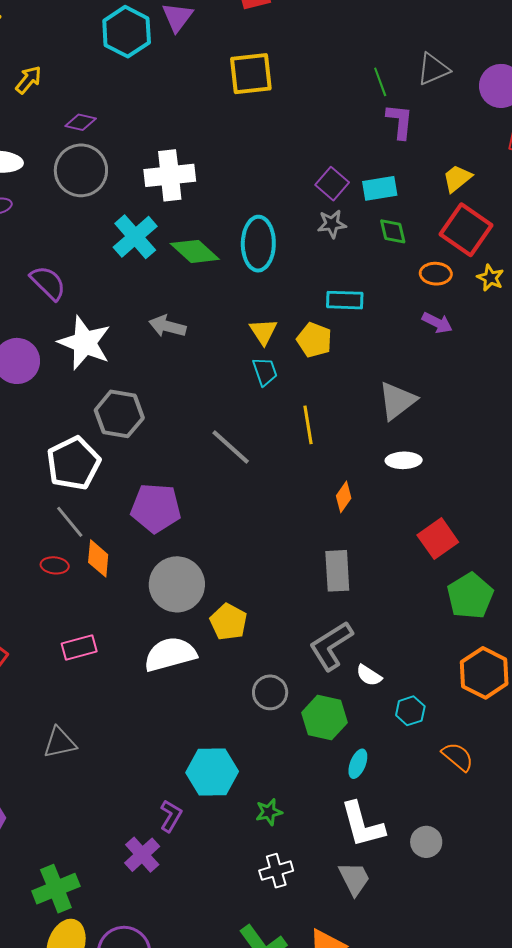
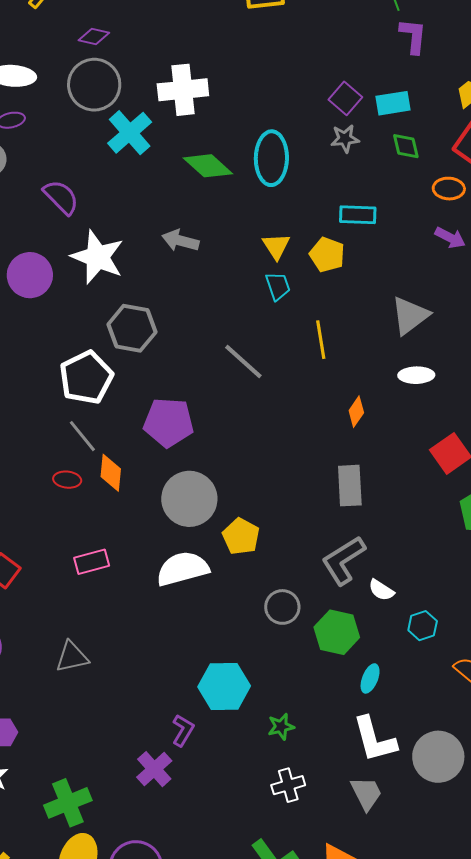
cyan cross: (135, 237) -> (130, 133), moved
gray circle: (426, 842) -> (438, 757), size x1.6

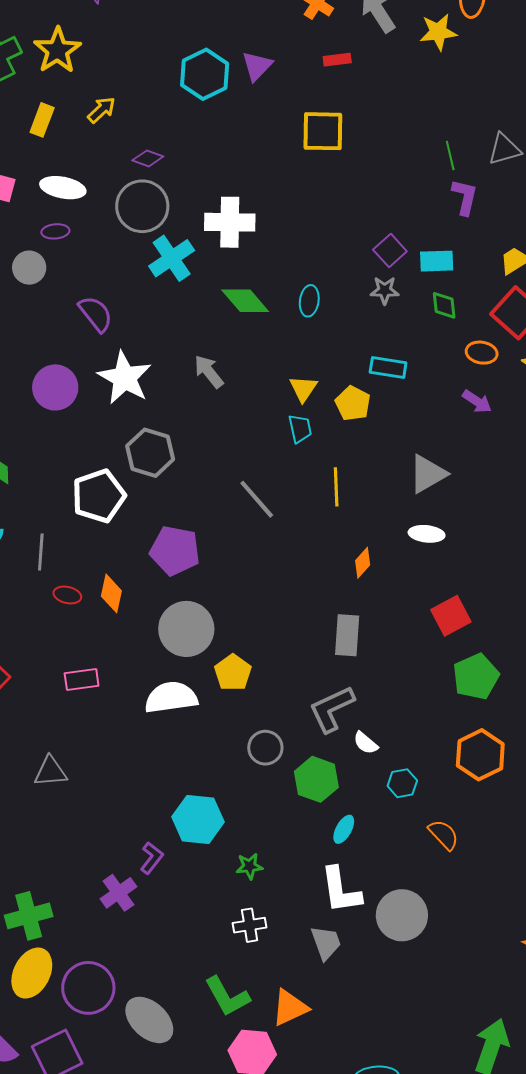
cyan ellipse: (271, 158) -> (309, 301), size x0.6
gray arrow: (180, 241) -> (209, 372), turned 30
gray line: (82, 436) -> (41, 552), moved, turned 36

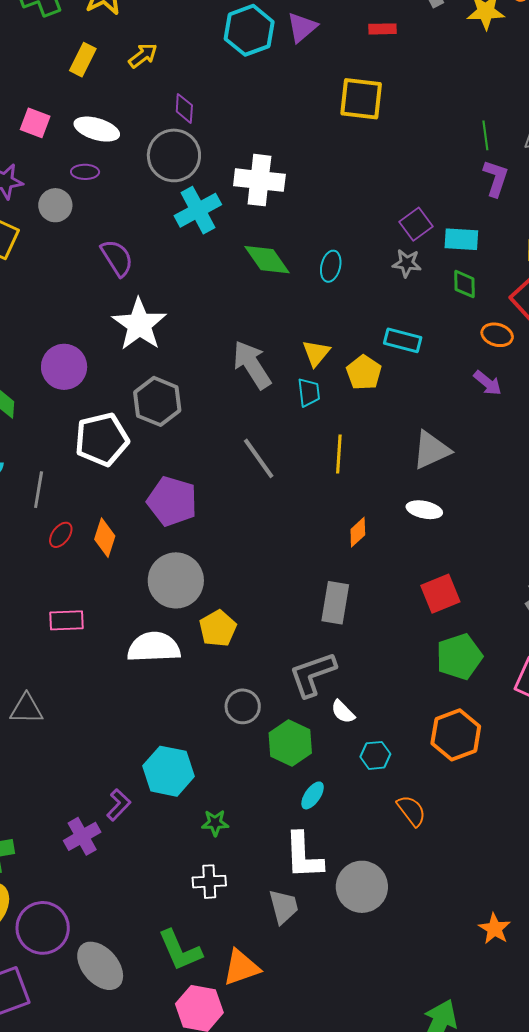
purple diamond: (148, 158) -> (184, 108), turned 68
gray arrow: (209, 372) -> (252, 365), moved, size x1.4
purple circle: (55, 387) -> (64, 367), moved
red ellipse: (67, 595) -> (61, 535), turned -72

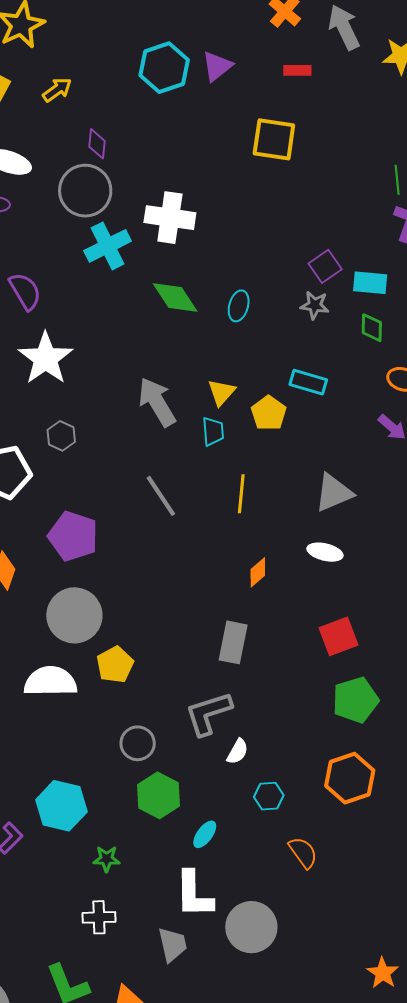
gray hexagon: (157, 401) -> (61, 436), size x0.6
white semicircle: (343, 712) -> (238, 752), turned -108
green hexagon: (290, 743) -> (158, 795), moved

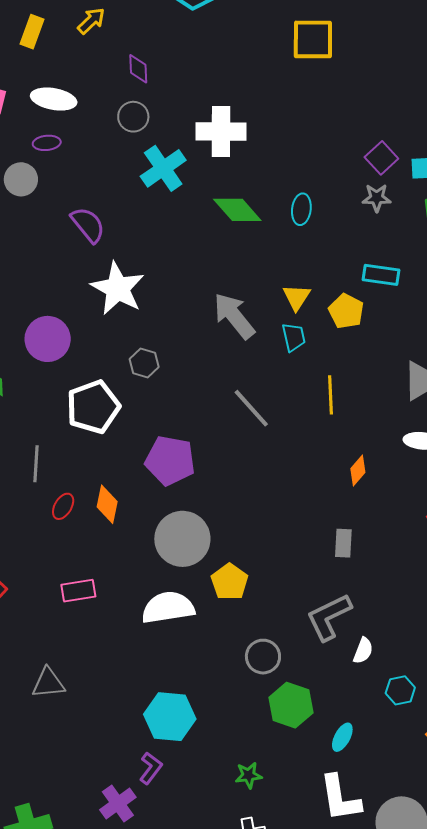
gray circle: (85, 191) -> (133, 117), size x0.6
gray rectangle: (233, 642) -> (343, 543), size x0.7
cyan hexagon: (61, 806) -> (170, 717), moved

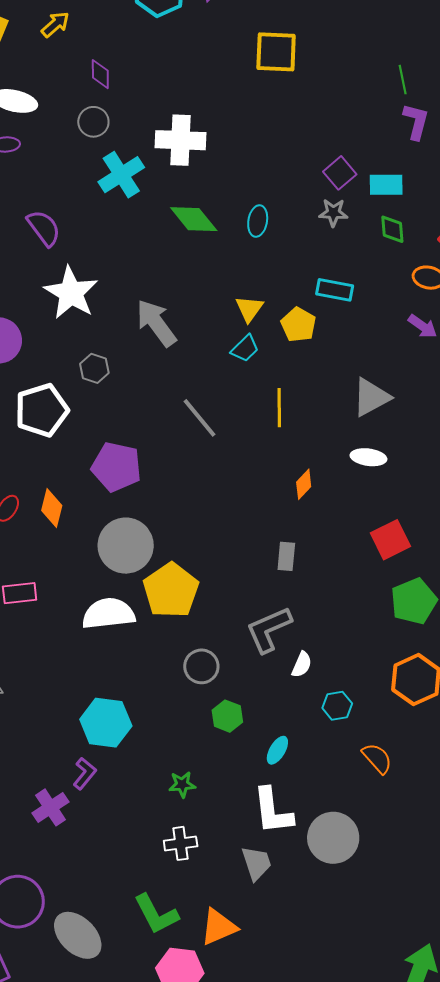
gray arrow: (234, 316) -> (156, 323), moved
cyan trapezoid: (294, 337) -> (245, 348), turned 56
yellow pentagon: (230, 582) -> (171, 590), size x1.5
green hexagon: (291, 705) -> (227, 716), size x0.7

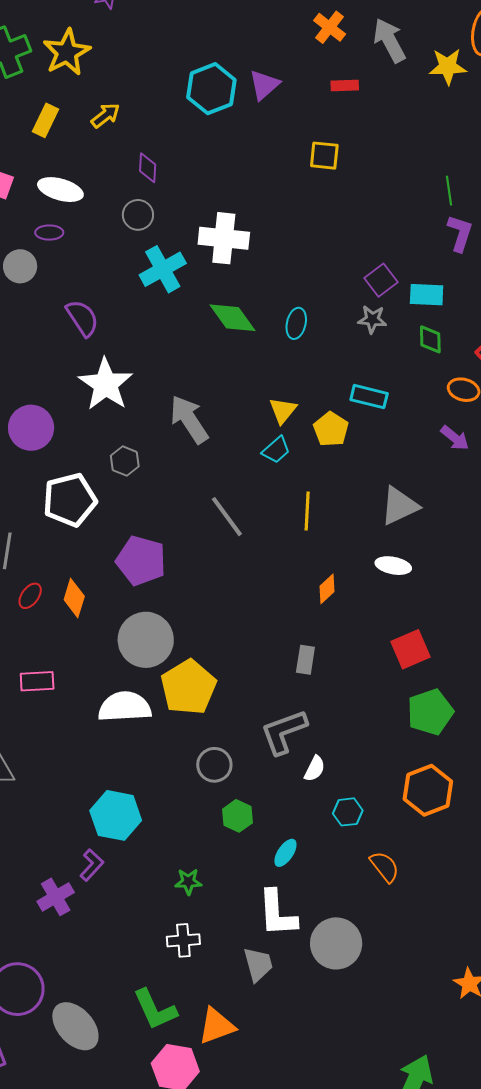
yellow square: (276, 52) -> (324, 156), size x0.7

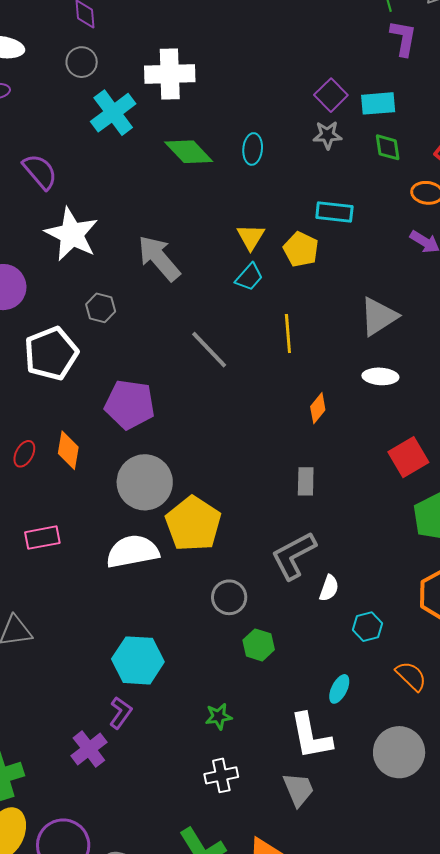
cyan ellipse: (285, 853) -> (339, 689), moved
gray circle: (336, 943) -> (399, 752), moved

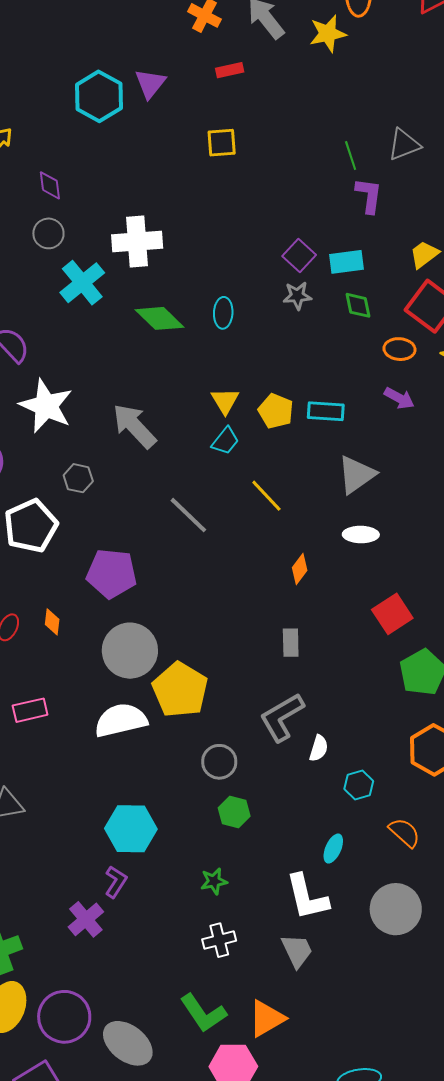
cyan rectangle: (334, 212) -> (326, 411), moved
yellow line: (288, 334) -> (266, 496), turned -36
orange diamond: (68, 450) -> (52, 622), size x0.7
green hexagon: (259, 645) -> (234, 812), moved

